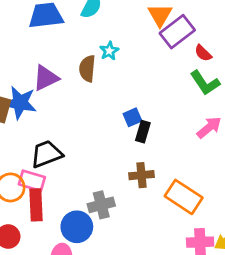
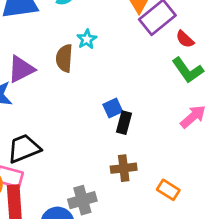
orange rectangle: (184, 197) -> (168, 190), size x0.6

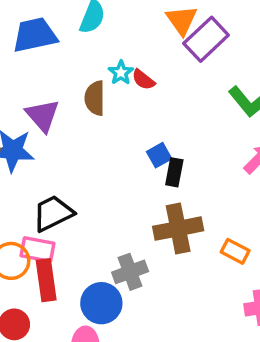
red semicircle: (185, 39) -> (143, 80), moved
purple triangle: (21, 69) -> (43, 115), turned -40
brown cross: (124, 168) -> (178, 229), size x1.5

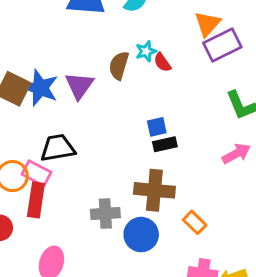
purple triangle: (43, 115) -> (79, 85), moved
black rectangle: (174, 172) -> (165, 144), turned 50
blue circle: (101, 303) -> (141, 235), moved

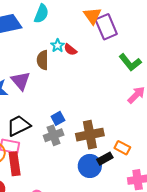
purple rectangle: (222, 45) -> (106, 27), turned -70
blue square: (157, 127) -> (58, 118), moved
black rectangle: (165, 144) -> (105, 159), moved
gray cross: (105, 214) -> (54, 135), moved

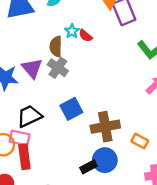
blue square: (58, 118) -> (71, 109), size x1.5
gray cross: (54, 135) -> (58, 68), moved, turned -36
black rectangle: (105, 159) -> (89, 167), moved

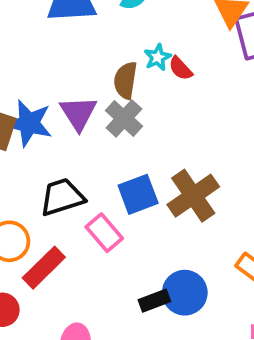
brown cross: (105, 127) -> (193, 196), moved, turned -32
pink rectangle: (20, 138) -> (104, 233), moved, turned 30
red rectangle: (24, 157) -> (44, 268), turned 45

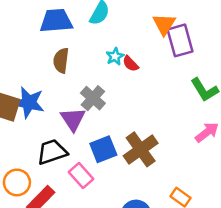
brown semicircle: (125, 80) -> (61, 60), moved
purple triangle: (78, 113) -> (73, 119), moved

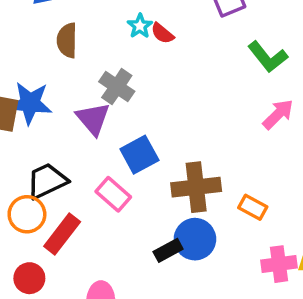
brown cross: (141, 149) -> (196, 187), moved, turned 36
black trapezoid: (52, 152) -> (47, 181), moved

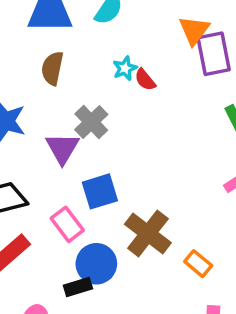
brown cross: (196, 187) -> (148, 233), turned 33
blue circle: (195, 239) -> (96, 264), moved
black rectangle: (168, 250) -> (78, 287), moved

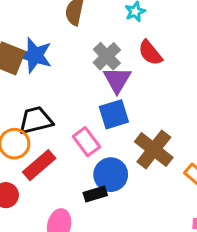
red semicircle: (145, 80) -> (150, 53), moved, size x1.4
purple triangle: (62, 148) -> (117, 80), moved

